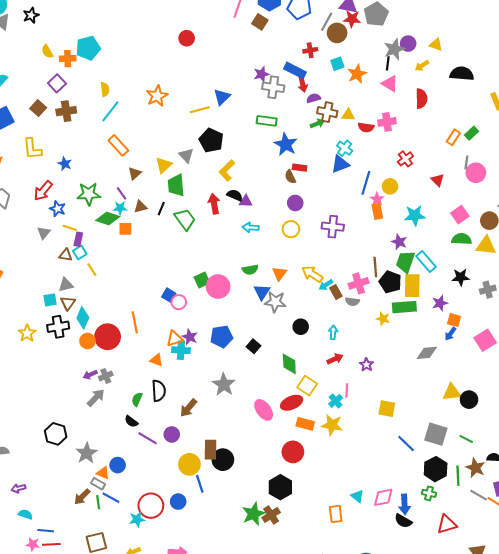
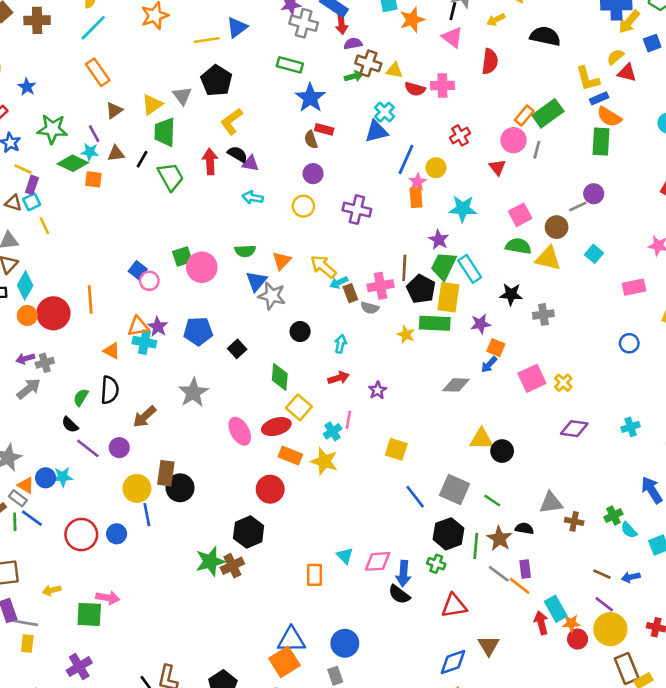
green rectangle: (471, 133) -> (548, 113), size x1.6
pink circle: (476, 173) -> (513, 140), moved
cyan star: (137, 519) -> (63, 477), moved

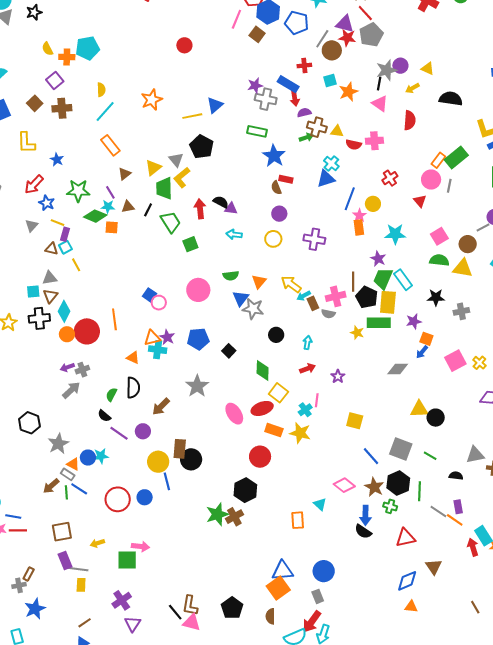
yellow L-shape: (232, 121) -> (182, 178), moved
green square: (182, 257) -> (190, 244), moved
brown star: (499, 539) -> (374, 487), moved
pink diamond: (378, 561) -> (344, 485), moved, turned 45

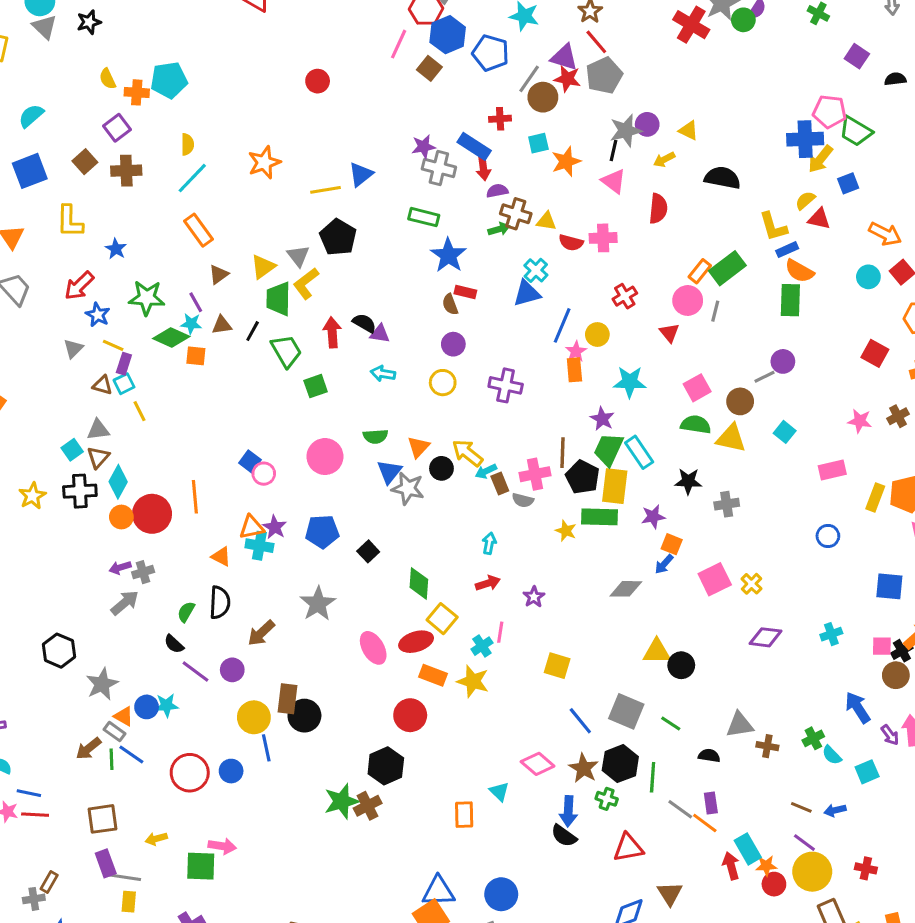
cyan square: (33, 292) -> (72, 450), turned -32
black circle: (276, 335) -> (441, 468), moved

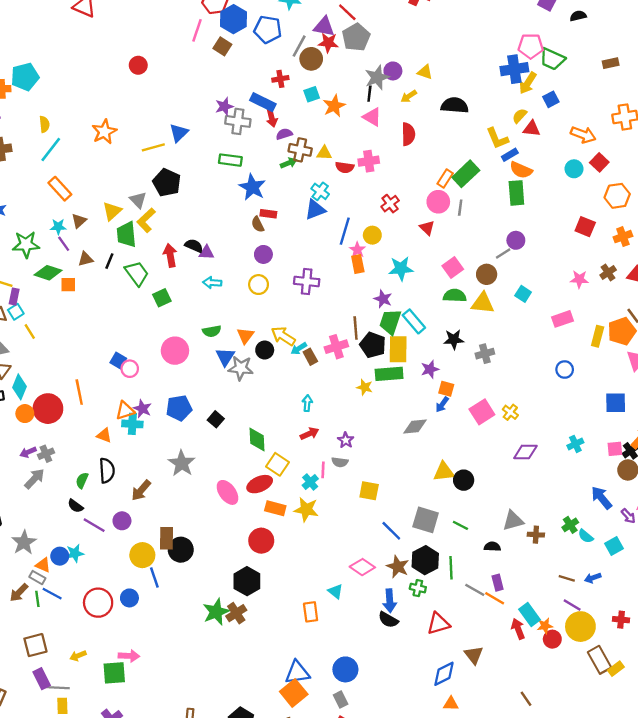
cyan star: (191, 324) -> (58, 227), moved
gray semicircle: (523, 500) -> (340, 462), moved

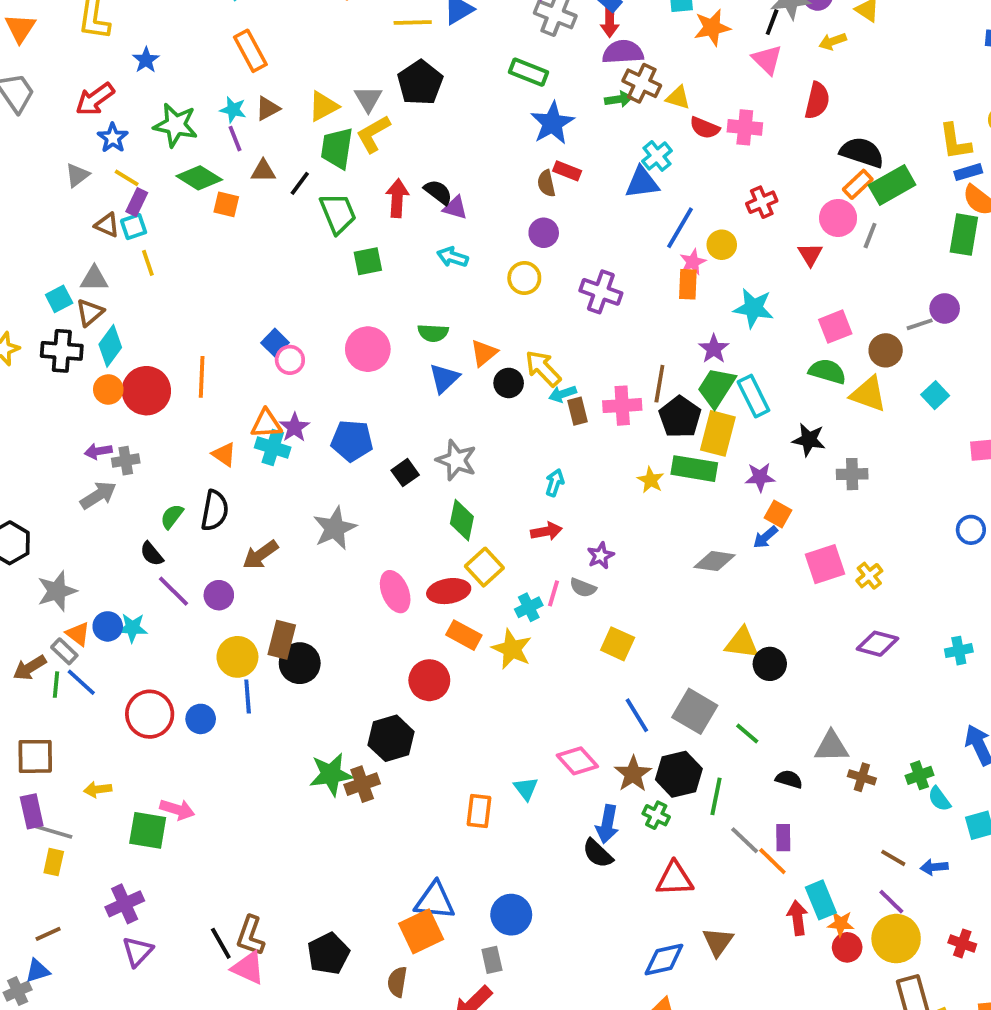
black semicircle: (455, 105) -> (862, 152), moved
purple semicircle: (284, 134) -> (623, 52), size x1.5
gray star: (241, 368) -> (456, 460), moved

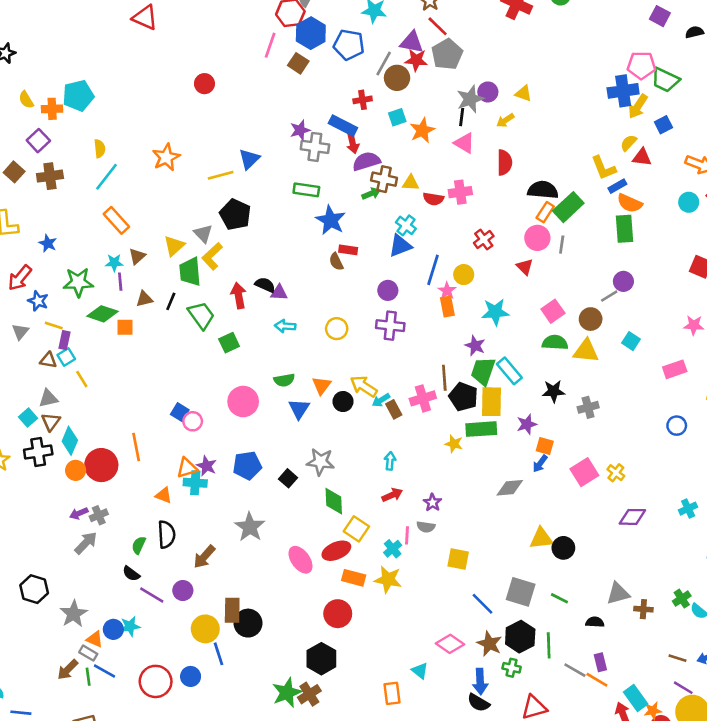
purple line: (235, 139) -> (120, 282), turned 30
purple circle: (544, 233) -> (388, 290), moved

